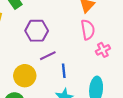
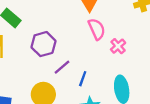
blue line: (64, 71) -> (83, 79), turned 40

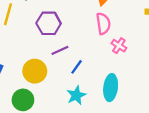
pink cross: (118, 46) -> (119, 46), turned -32

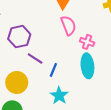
purple line: (60, 50) -> (35, 59), turned 70
cyan ellipse: (111, 88) -> (87, 66), moved

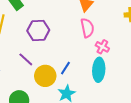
purple line: (35, 59) -> (26, 59), moved
yellow circle: (17, 82) -> (45, 76), moved

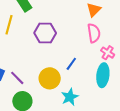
purple line: (26, 59) -> (17, 78), moved
blue line: (65, 68) -> (71, 64), moved

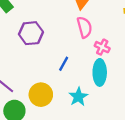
yellow circle: (50, 78) -> (41, 95), moved
cyan star: (70, 97) -> (78, 97), moved

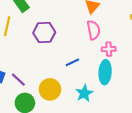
pink cross: (102, 47) -> (109, 49), turned -32
blue line: (64, 64) -> (72, 62), turned 32

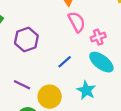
cyan ellipse: (105, 72) -> (101, 62), turned -40
purple line: (18, 80) -> (22, 85), moved

